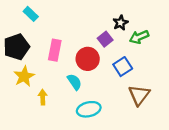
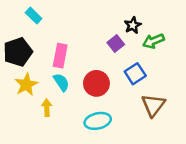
red circle: (88, 59) -> (96, 83), moved
cyan semicircle: (74, 82) -> (61, 82), moved

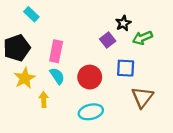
blue square: (135, 74) -> (126, 68), turned 36

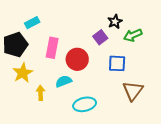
cyan rectangle: (31, 14) -> (32, 23), moved, turned -72
cyan semicircle: (57, 76) -> (64, 81), moved, turned -77
red circle: (90, 77) -> (77, 59), moved

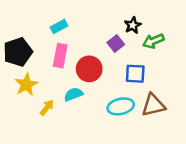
cyan rectangle: (32, 23) -> (59, 27), moved
brown triangle: (133, 91) -> (153, 105), turned 40
yellow arrow: (41, 93) -> (47, 108), turned 40
cyan ellipse: (85, 104) -> (121, 106), moved

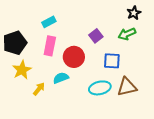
black star: (133, 25) -> (134, 13), moved

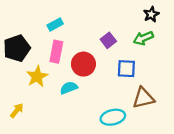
yellow star: (22, 70) -> (37, 77), moved
cyan ellipse: (100, 88) -> (113, 117), moved
yellow arrow: (39, 89) -> (17, 110), moved

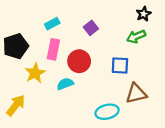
purple square: (108, 40) -> (91, 28), moved
yellow arrow: (17, 110) -> (16, 105), size x1.5

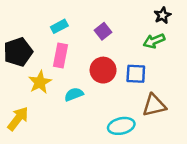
red circle: (79, 61) -> (103, 70), moved

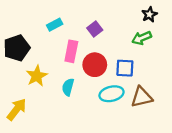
pink rectangle: (61, 55) -> (71, 51), moved
cyan semicircle: (74, 94) -> (68, 87), turned -54
cyan ellipse: (121, 126) -> (112, 94), moved

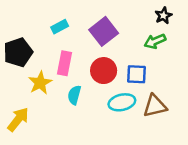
purple square: (95, 29) -> (104, 31), size x1.6
pink rectangle: (71, 51) -> (65, 63), moved

